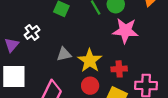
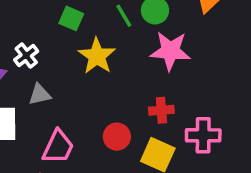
gray triangle: (64, 54) -> (40, 94), moved
yellow star: (90, 61) -> (97, 56), moved

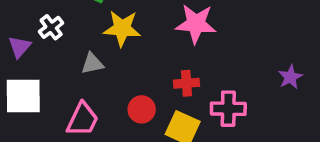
yellow star: (97, 56) -> (122, 28), turned -30
gray triangle: (40, 94) -> (92, 64), moved

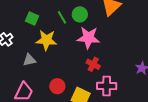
red cross: (187, 83) -> (93, 64), moved, turned 32

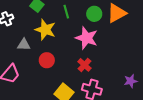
green circle: (80, 14) -> (94, 14), moved
red circle: (57, 86) -> (47, 60), moved

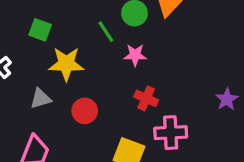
green line: (66, 12) -> (106, 32), moved
pink star: (87, 38) -> (135, 55), size x0.6

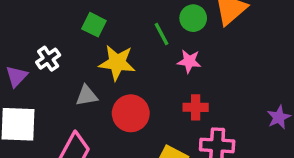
red cross: (146, 98) -> (196, 107), turned -30
red circle: (85, 111) -> (131, 113), size x1.4

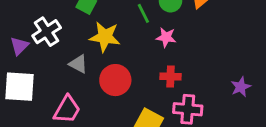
white cross: (48, 59) -> (47, 32), size x1.4
gray triangle: (87, 96) -> (78, 64), turned 36

